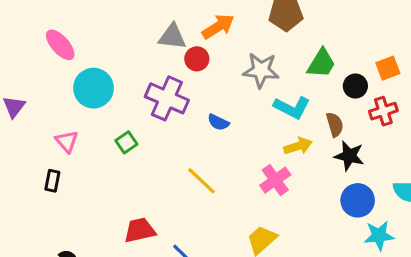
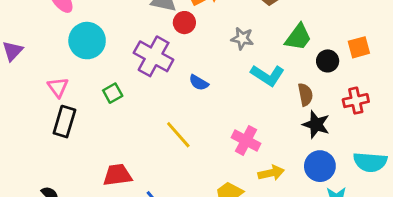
gray star: (261, 70) -> (242, 38), size x0.7
red cross: (383, 111) -> (356, 101), moved
yellow arrow: (298, 146) -> (271, 173), moved
pink cross: (275, 180) -> (246, 140), turned -32
black rectangle: (52, 181) -> (64, 122), moved, size x1.5

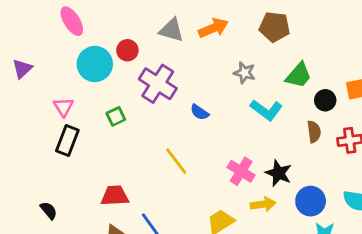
red circle: (184, 23) -> (127, 50), moved
brown semicircle: (305, 95) -> (314, 132), moved
black star: (316, 124) -> (279, 173), moved

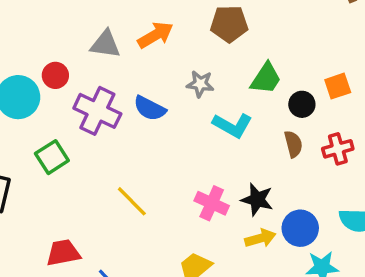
blue semicircle: (199, 112) -> (150, 108), moved, size x1.4
green square: (116, 116) -> (52, 157), size x1.4
yellow arrow: (263, 204) -> (260, 238), moved

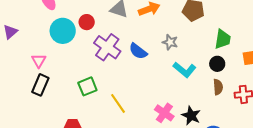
green trapezoid: (266, 78) -> (223, 39), moved, turned -35
black circle: (302, 104) -> (217, 64), moved
green square: (52, 157) -> (87, 86), moved

